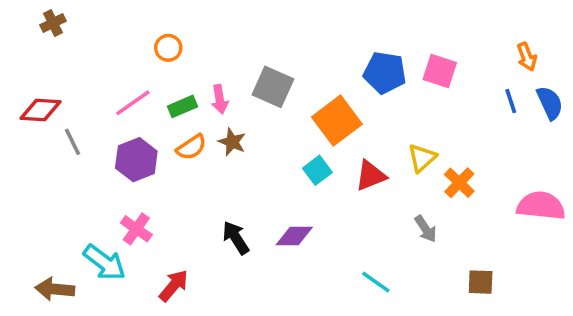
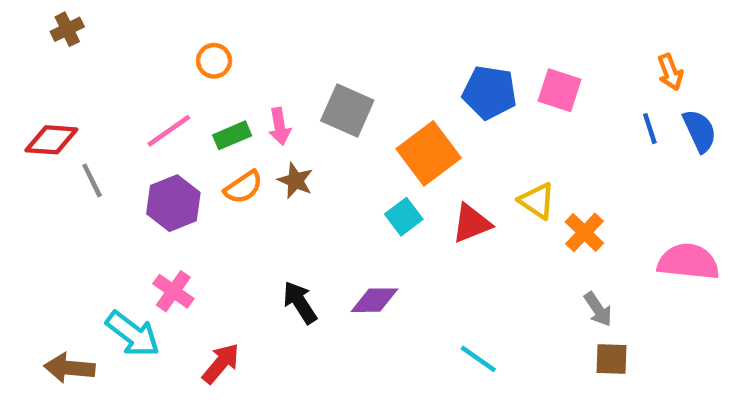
yellow triangle: (422, 158) -> (537, 201), turned -44
gray arrow: (426, 229) -> (598, 309), moved

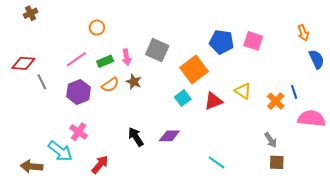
blue line: (650, 129) -> (294, 92), moved
orange cross: (584, 232) -> (276, 101), moved

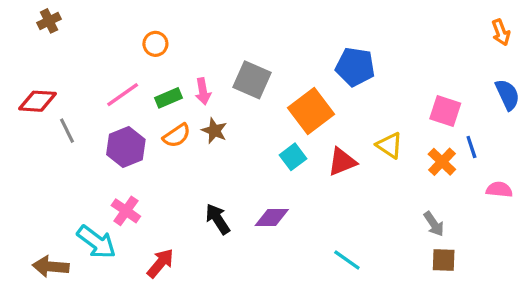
orange arrow: (303, 33) -> (501, 32), moved
pink square: (253, 41) -> (445, 111), moved
pink semicircle: (311, 118) -> (499, 190), size x0.6

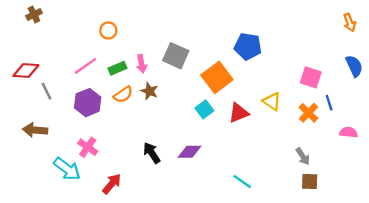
brown arrow: (51, 267) -> (35, 130), moved

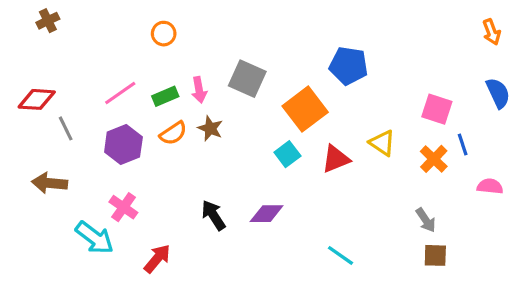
orange circle: (108, 30) -> (164, 34), moved

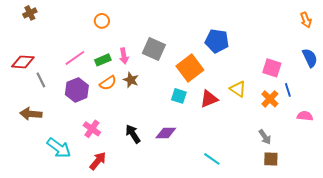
cyan square: (287, 154) -> (179, 96), turned -35
pink cross: (123, 207) -> (92, 129), moved

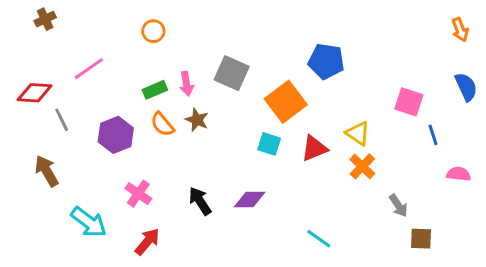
pink line: (75, 58) -> (89, 69), moved
orange semicircle: (108, 83) -> (162, 124), turned 84
orange cross: (270, 99) -> (362, 166), moved
brown arrow: (31, 114) -> (47, 171), turned 55
brown square: (271, 159) -> (421, 239), moved

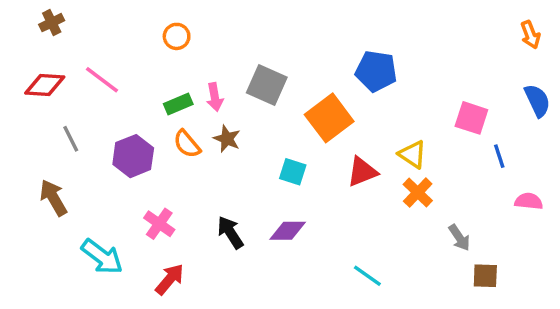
pink line: (89, 69) -> (102, 80), turned 72
red diamond: (35, 93) -> (45, 85), moved
cyan square: (269, 144) -> (293, 172), moved

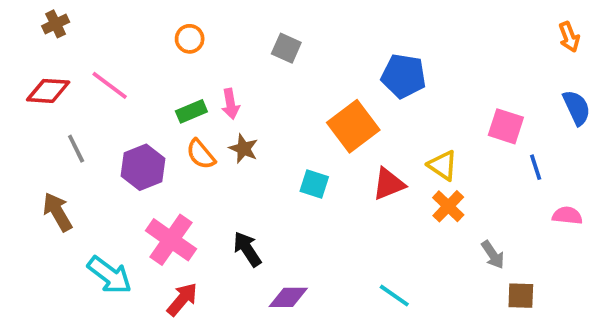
gray square: (267, 85) -> (286, 48), moved, size x0.7
pink cross: (159, 224) -> (171, 240), size x1.5
purple diamond: (288, 231) -> (288, 297), moved

